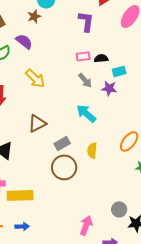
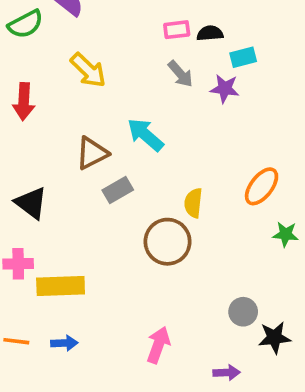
cyan arrow: (86, 113) -> (145, 135), moved
gray rectangle: (62, 143) -> (118, 190), moved
brown circle: (64, 167) -> (168, 242), moved
pink arrow: (86, 225) -> (158, 345), moved

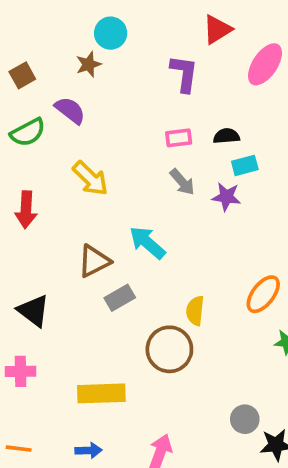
black semicircle: (210, 33) -> (226, 136), moved
yellow rectangle: (61, 286) -> (101, 393), moved
blue arrow: (64, 343) -> (89, 450), moved

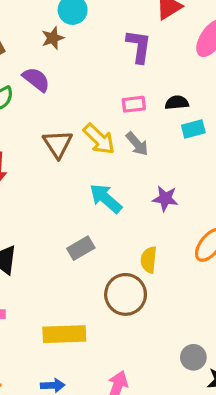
yellow arrow: (90, 178) -> (99, 139), moved
purple star: (226, 197) -> (165, 198), moved
brown triangle: (94, 261) -> (58, 144), moved, turned -36

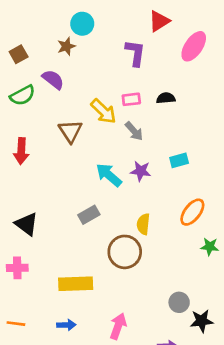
cyan rectangle: (193, 129) -> (179, 160), moved
yellow arrow: (99, 139) -> (103, 111), moved
purple star: (165, 198) -> (141, 171), moved

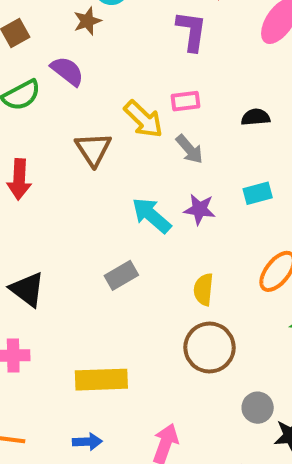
black semicircle: (166, 98) -> (256, 117), moved
brown circle: (125, 252) -> (210, 348), moved

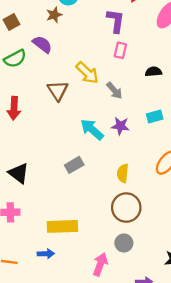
pink rectangle: (185, 101) -> (120, 50), moved, turned -70
gray circle: (258, 408) -> (124, 243), moved
blue arrow: (87, 442) -> (46, 254), moved

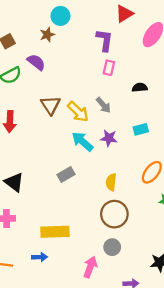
yellow arrow: (87, 73) -> (78, 112), moved

